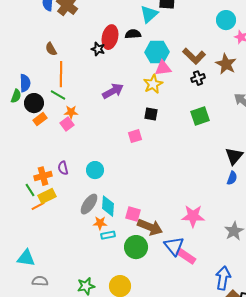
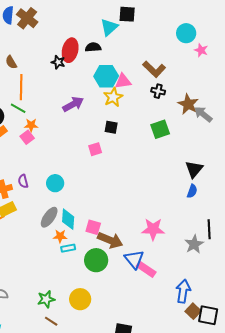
cyan hexagon: (157, 52) -> (106, 76), moved
brown star: (226, 64) -> (188, 104), moved
black cross: (198, 78) -> (158, 91), turned 32

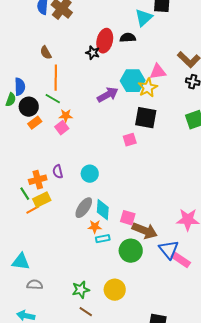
cyan hexagon: (106, 76) -> (133, 81), moved
black square: (111, 127) -> (146, 118), size x1.6

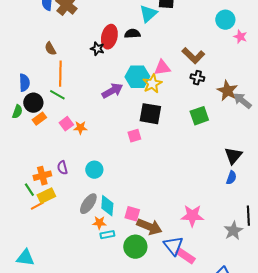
green semicircle: (11, 100) -> (17, 112), moved
orange star: (66, 116) -> (80, 128), moved

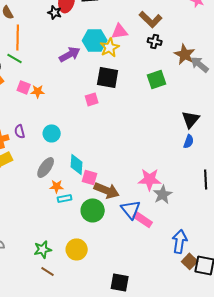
pink square: (66, 124) -> (24, 87), turned -32
cyan diamond: (107, 206) -> (77, 164), moved
gray star: (233, 231) -> (163, 194), moved

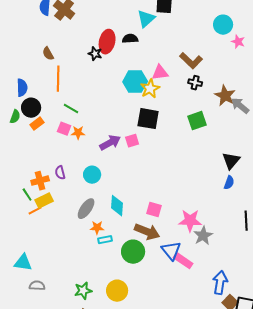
purple arrow: (70, 54) -> (110, 143), moved
green line: (15, 58) -> (71, 109), moved
pink square: (90, 177) -> (154, 210), moved

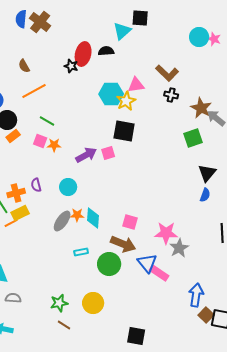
pink star: (238, 42) -> (214, 39), moved
orange line: (58, 79) -> (34, 91), turned 60
green square: (197, 121) -> (193, 138), moved
orange star: (97, 228) -> (77, 215), moved

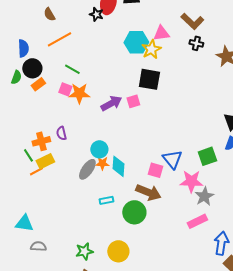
green square: (193, 138) -> (207, 156), moved
orange star: (54, 145) -> (79, 93), size x1.5
cyan circle: (68, 187) -> (99, 149), moved
blue triangle: (147, 263) -> (172, 159), moved
pink rectangle: (159, 273) -> (197, 221), moved, turned -60

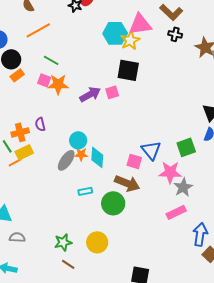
pink triangle: (161, 33) -> (140, 24), size x1.4

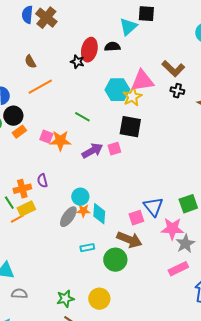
green line: (51, 60) -> (82, 117), moved
pink square: (134, 161) -> (136, 218), turned -35

